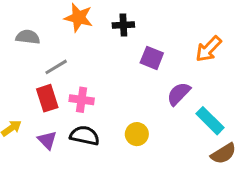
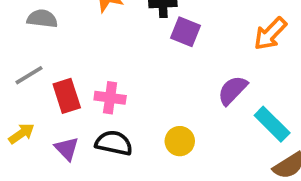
purple square: (152, 58) -> (185, 32), moved
gray line: (56, 67) -> (29, 75), moved

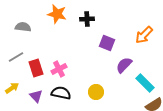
purple square: (185, 32) -> (107, 43), moved
pink cross: (110, 98) -> (59, 69), turned -35

